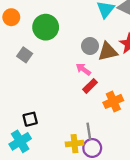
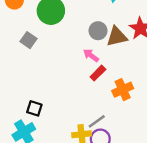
black square: (30, 119) -> (34, 108), turned 32
gray line: (89, 131) -> (97, 121), turned 63

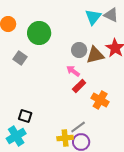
orange cross: (123, 90) -> (100, 100), turned -36

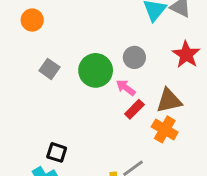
green circle: (39, 33) -> (96, 70), moved
brown triangle: (95, 55) -> (169, 101), moved

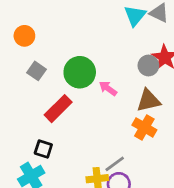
orange circle: (32, 20) -> (24, 36), moved
gray circle: (134, 57) -> (148, 65), moved
red rectangle: (134, 109) -> (58, 109), moved, size x1.5

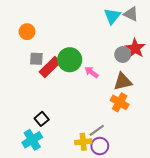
gray square: (37, 71) -> (36, 59), turned -32
red rectangle: (58, 109) -> (50, 67), moved
black square: (43, 149) -> (42, 119), turned 32

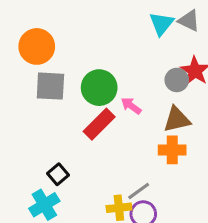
orange circle: (27, 32) -> (37, 46), size x1.5
gray square: (36, 59) -> (50, 86), size x1.5
red rectangle: (50, 67) -> (99, 124), moved
orange cross: (120, 102) -> (172, 150), turned -30

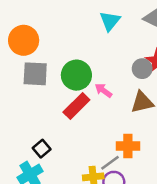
cyan triangle: (162, 24) -> (110, 21), moved
orange cross: (172, 150) -> (128, 146), moved

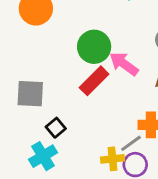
gray square: (35, 74) -> (30, 94), moved
pink arrow: (103, 91) -> (124, 64), size x1.5

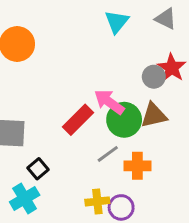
green circle: (94, 47) -> (124, 120), moved
gray line: (131, 143) -> (108, 154), moved

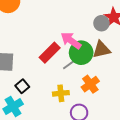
gray line: (108, 154) -> (70, 64), moved
orange cross: (137, 166) -> (90, 84), turned -36
yellow cross: (97, 201) -> (61, 93), moved

